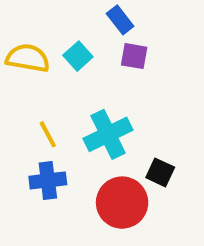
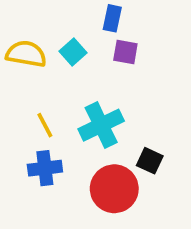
blue rectangle: (120, 20) -> (112, 18), turned 50

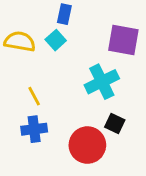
blue rectangle: (112, 18) -> (64, 14), moved
purple square: (125, 52) -> (123, 40), moved, size x1.6
cyan cross: (101, 125) -> (102, 82), moved

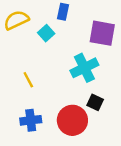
blue rectangle: (64, 14) -> (63, 12), moved
yellow semicircle: (20, 41) -> (16, 20), moved, turned -35
blue cross: (34, 129) -> (31, 120), moved

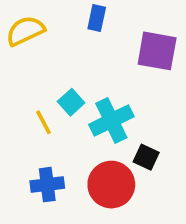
cyan square: (46, 33) -> (71, 102), moved
cyan cross: (84, 68) -> (111, 120), moved

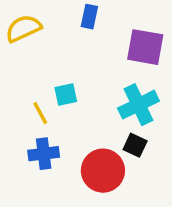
cyan square: (71, 102) -> (66, 94), turned 30
cyan cross: (111, 120) -> (138, 105), moved
blue cross: (47, 185) -> (44, 154), moved

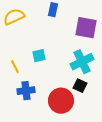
yellow line: (40, 113) -> (15, 67), moved

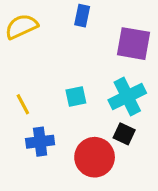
cyan square: (39, 56) -> (76, 96), moved

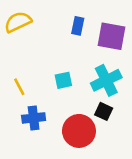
blue rectangle: (82, 16) -> (78, 26), moved

